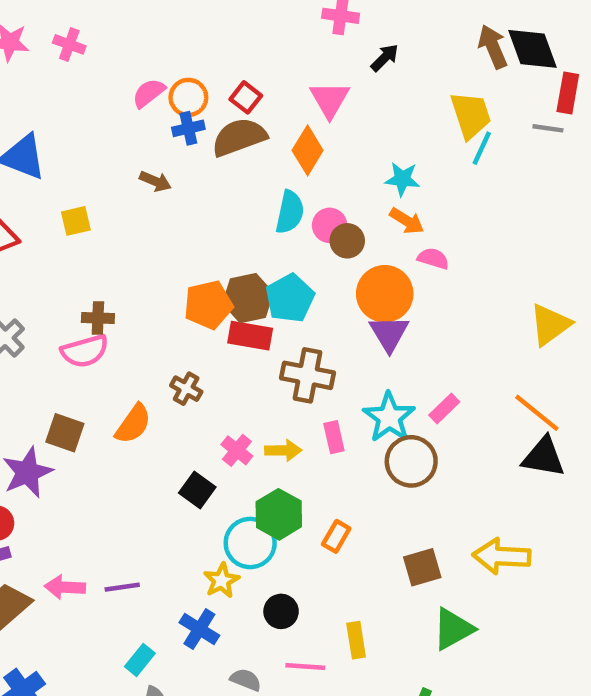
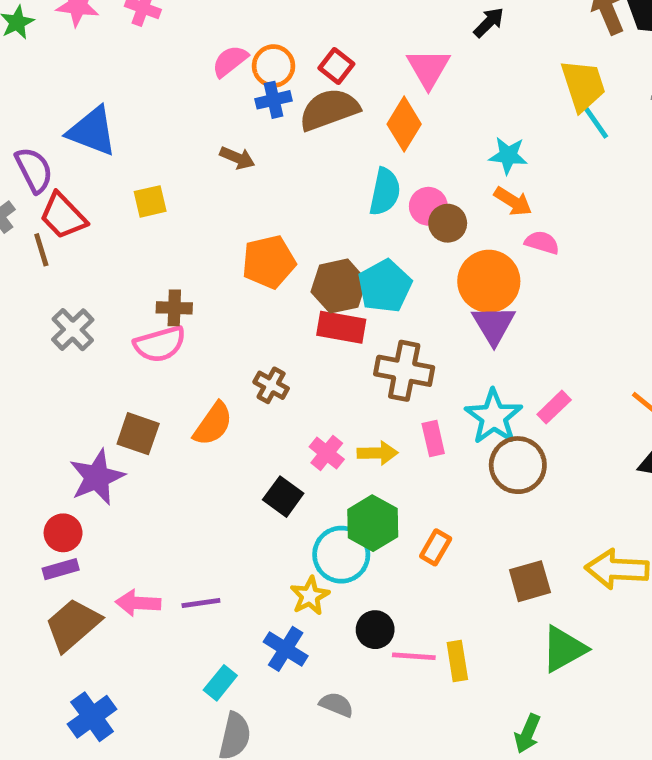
cyan line: (482, 148) -> (595, 122), turned -60
orange pentagon: (208, 305) -> (269, 262), moved
pink line: (305, 667) -> (414, 656), moved

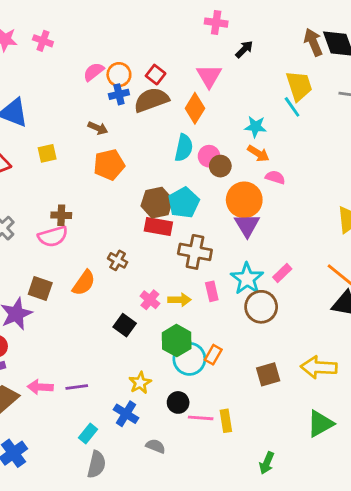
cyan line: (595, 122) -> (292, 107), moved
orange pentagon: (269, 262) -> (109, 165), moved
cyan circle: (341, 555) -> (189, 359), moved
green triangle: (564, 649) -> (320, 424), moved

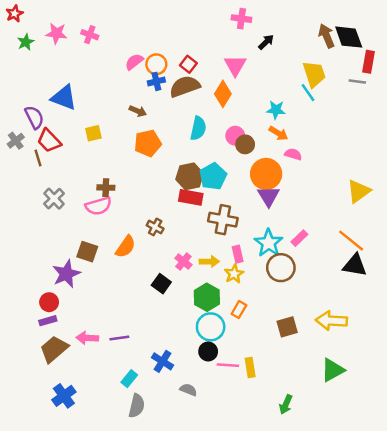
cyan semicircle: (184, 148) -> (198, 128), moved
cyan circle: (189, 359) -> (211, 327), moved
yellow star: (140, 383) -> (234, 274), moved

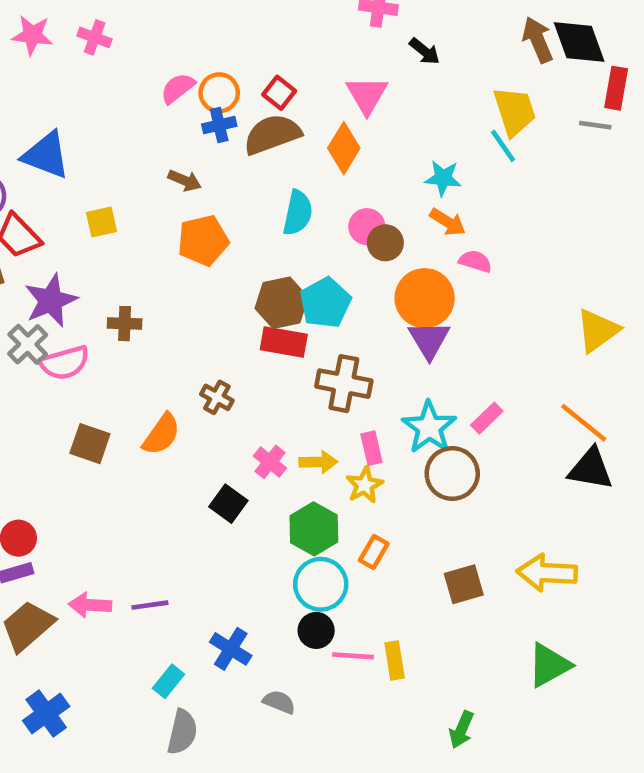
black arrow: (266, 42) -> (425, 51), turned 84
pink semicircle: (98, 206) -> (65, 363), moved
purple star: (66, 274) -> (51, 300), moved

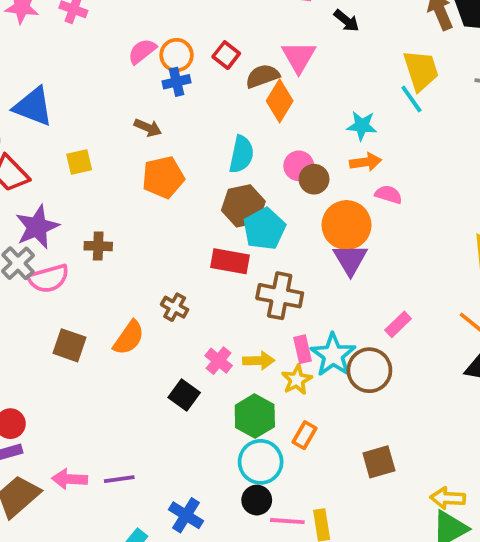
brown semicircle: (272, 134) -> (262, 76), moved, size x0.7
orange arrow: (448, 222) -> (366, 162), turned -40
brown hexagon: (281, 303) -> (243, 206), moved
cyan star: (429, 427) -> (333, 355), moved
yellow arrow: (547, 573) -> (448, 498), moved, size x0.7

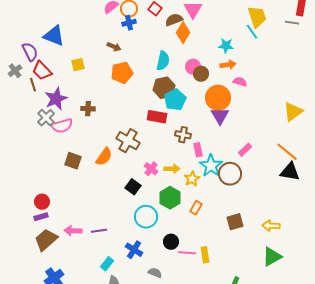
brown cross: (280, 296) -> (183, 135), size x0.7
brown cross: (175, 307) -> (128, 141), size x1.6
pink rectangle: (303, 349) -> (198, 150), moved
cyan circle: (261, 462) -> (146, 217), moved
yellow arrow: (448, 498) -> (271, 226), moved

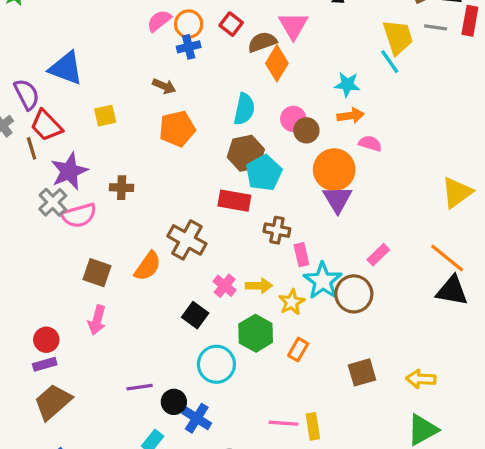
gray line: (292, 23) -> (436, 27), moved
pink arrow: (73, 231) -> (97, 320), moved, turned -78
black circle: (171, 242) -> (174, 402), moved

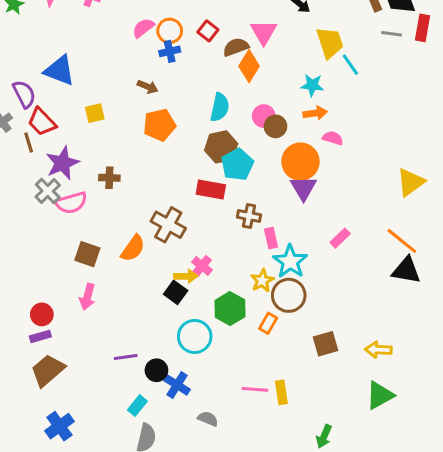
yellow trapezoid: (398, 37) -> (330, 43), moved
yellow arrow: (259, 286) -> (186, 276), moved
brown circle: (354, 294) -> (289, 295), moved

